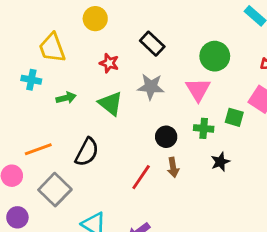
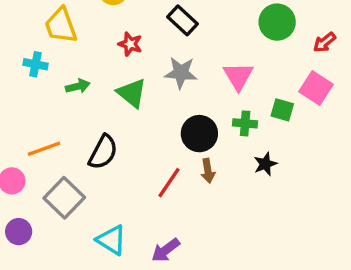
green circle: (215, 56) -> (277, 22), moved
black circle: (166, 137) -> (199, 134), size x1.4

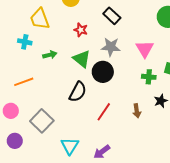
black circle: (199, 134) -> (103, 72), moved
orange line: (44, 149) -> (24, 82), moved
black semicircle: (103, 152) -> (78, 92), moved
brown arrow: (208, 171) -> (137, 111), moved
cyan triangle: (112, 240) -> (70, 146), turned 30

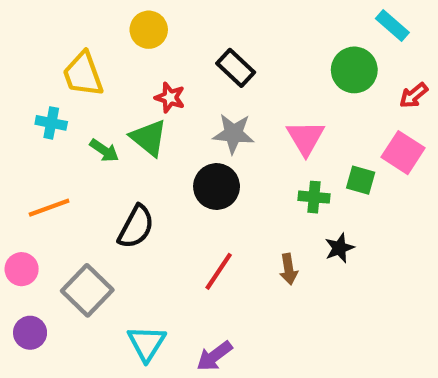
green arrow: (50, 55) -> (104, 150), turned 48
green triangle: (82, 59) -> (149, 138), moved
black semicircle: (78, 92) -> (136, 227), moved

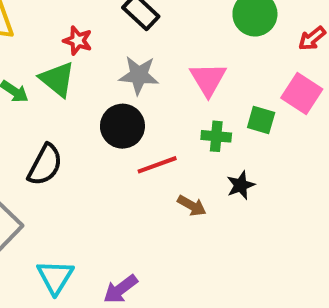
brown arrow: (289, 269) -> (192, 206), turned -52
red line: (219, 271) -> (157, 165), moved, turned 36

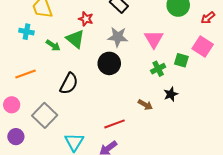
green cross: (216, 136) -> (158, 69), turned -32
red line: (157, 165) -> (115, 124), moved

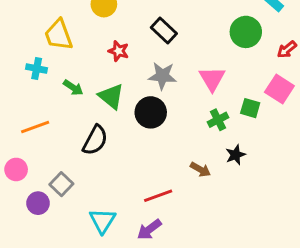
green triangle: (75, 39) -> (111, 96), moved
gray square: (45, 115) -> (61, 184), size x0.7
purple circle: (16, 137) -> (38, 203), moved

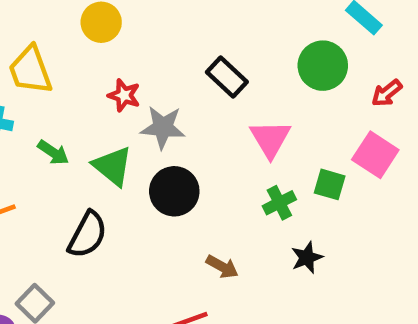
black rectangle: (164, 30) -> (227, 77), moved
gray star: (162, 76) -> (163, 127), moved
brown arrow: (200, 169) -> (222, 267), moved

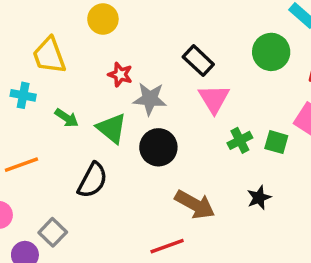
pink triangle: (270, 139) -> (214, 99), moved
green cross: (279, 203) -> (240, 140), moved
brown arrow: (222, 267) -> (195, 205), size x1.6

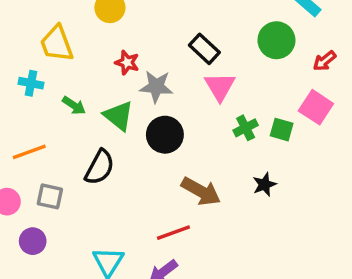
gray square: (53, 232) -> (50, 196), moved, turned -32

